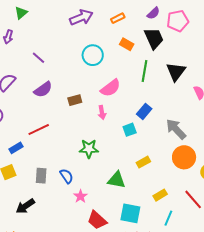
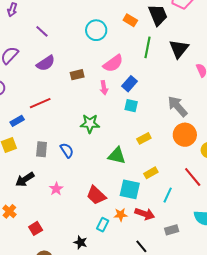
blue rectangle: (144, 111) -> (130, 84), moved
cyan square: (130, 130) -> (131, 106), turned 32
yellow rectangle: (160, 195) -> (151, 173), moved
pink star: (80, 196) -> (56, 189), moved

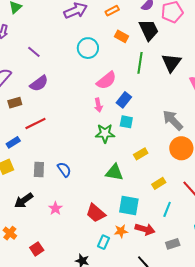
brown rectangle: (77, 75) -> (15, 103), moved
green star: (90, 124) -> (105, 133), moved
yellow rectangle: (151, 173) -> (159, 183), moved

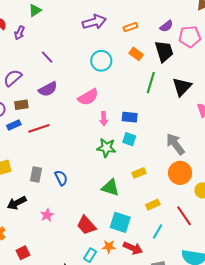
pink semicircle: (106, 80) -> (88, 97), moved
blue rectangle: (124, 100) -> (130, 117), turned 49
blue rectangle: (13, 142) -> (14, 125), moved

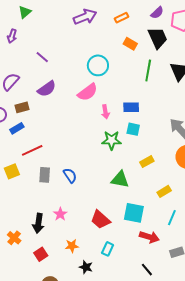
cyan circle: (101, 61) -> (98, 65), moved
red line: (39, 128) -> (32, 150), moved
black arrow: (17, 203) -> (38, 223), moved, turned -48
orange star: (109, 247) -> (72, 246), moved

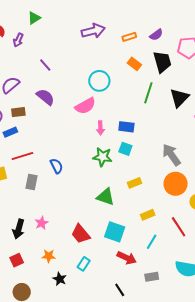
purple semicircle: (157, 13) -> (156, 35), moved
purple semicircle: (47, 89) -> (45, 97), turned -114
blue semicircle: (70, 175) -> (56, 166), moved

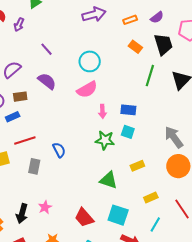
cyan circle: (99, 81) -> (90, 61), moved

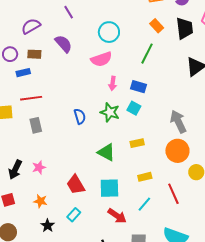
green line: (150, 76) -> (147, 54), moved
blue semicircle: (59, 150) -> (80, 116), moved
gray rectangle: (34, 166) -> (36, 125), turned -35
cyan square: (118, 215) -> (109, 188), turned -30

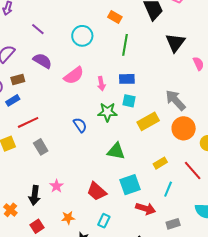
orange rectangle: (157, 26) -> (115, 17), moved
pink semicircle: (101, 59) -> (74, 75), moved
yellow rectangle: (137, 143) -> (148, 121), moved, size x1.5

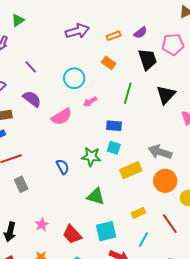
green line: (125, 45) -> (128, 93), moved
pink arrow: (101, 84) -> (90, 102), moved, turned 64
gray arrow: (175, 100) -> (160, 152), turned -35
pink star: (56, 186) -> (42, 225), moved

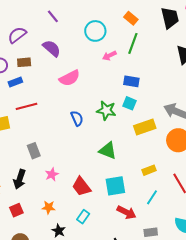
green line: (128, 93) -> (133, 43), moved
pink semicircle: (62, 117) -> (70, 78), moved
gray rectangle: (21, 184) -> (34, 151), moved

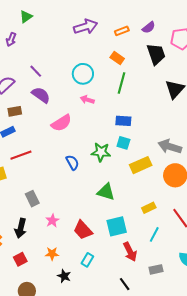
purple line: (53, 16) -> (36, 71), moved
pink arrow: (109, 56) -> (87, 100), moved, turned 48
red arrow: (126, 212) -> (130, 252), turned 42

